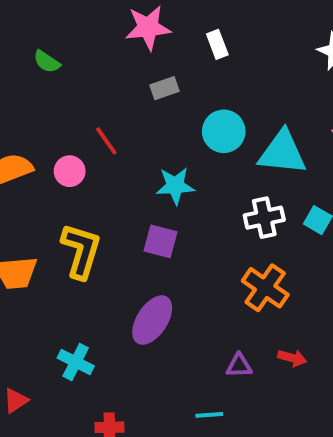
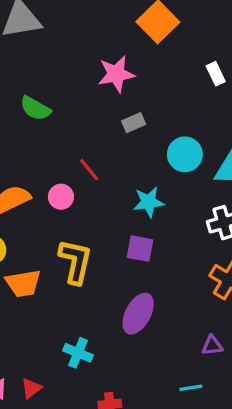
white rectangle: (217, 44) -> (216, 74), moved
green semicircle: (47, 62) -> (35, 108), size x1.4

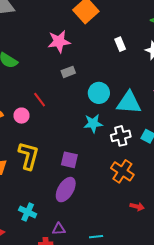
cyan star: (149, 202) -> (93, 123), moved
purple square: (140, 249) -> (69, 160), moved
purple triangle: (212, 345) -> (59, 229), moved

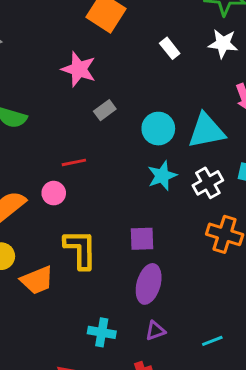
pink star: (59, 42) -> (79, 69), turned -30
red line: (40, 100) -> (74, 162), turned -49
purple triangle: (59, 229) -> (155, 331), moved

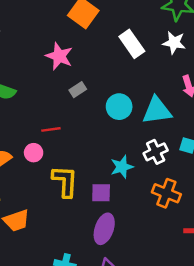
white rectangle: (170, 48) -> (132, 44), size x1.6
cyan star: (162, 176) -> (122, 167), moved
yellow L-shape: (80, 249) -> (65, 181), moved

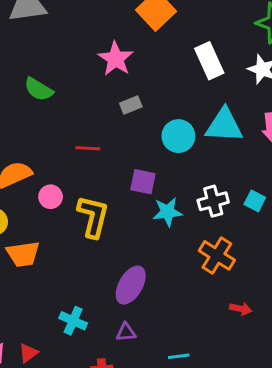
cyan triangle: (157, 111) -> (224, 125), moved
pink circle: (34, 153) -> (51, 197), moved
purple square: (101, 193) -> (143, 182), moved

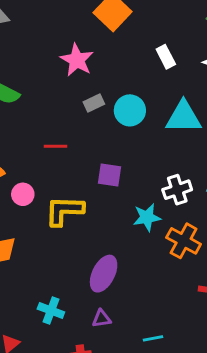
white rectangle: (209, 61) -> (166, 57), size x0.7
cyan circle: (178, 136) -> (130, 110), moved
cyan star: (167, 212) -> (147, 217), moved
yellow L-shape: (93, 217) -> (64, 211), turned -99

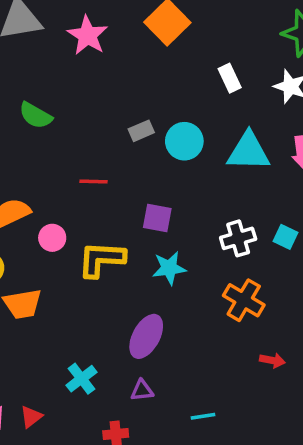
pink star: (77, 60) -> (87, 35), moved
cyan star: (147, 217) -> (169, 268), moved
cyan cross: (51, 310) -> (81, 379), turned 30

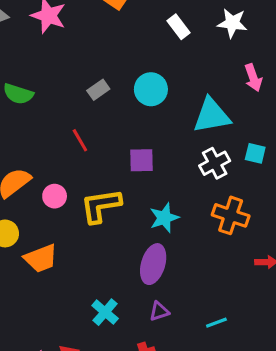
gray rectangle: (141, 131) -> (98, 90), moved
cyan triangle: (248, 152) -> (212, 116), moved
red line: (93, 181) -> (80, 140), turned 70
cyan star: (169, 268) -> (164, 218), moved

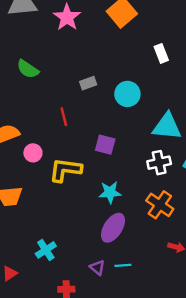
purple ellipse: (153, 264) -> (113, 228), moved
purple triangle: (159, 311) -> (97, 267), moved, turned 42
cyan line: (216, 323) -> (123, 265), moved

